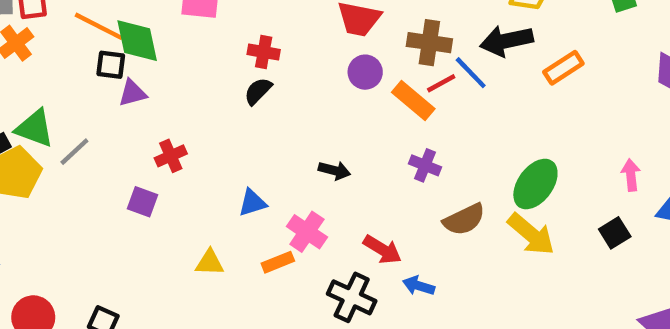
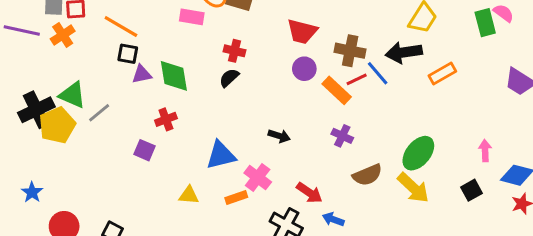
green diamond: (137, 41) -> (174, 76), moved
blue triangle: (252, 203) -> (221, 155), size x1.5

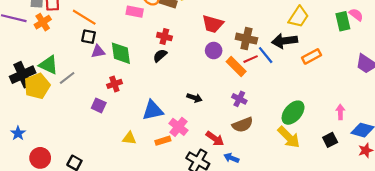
brown semicircle: (367, 175) -> (243, 125), moved

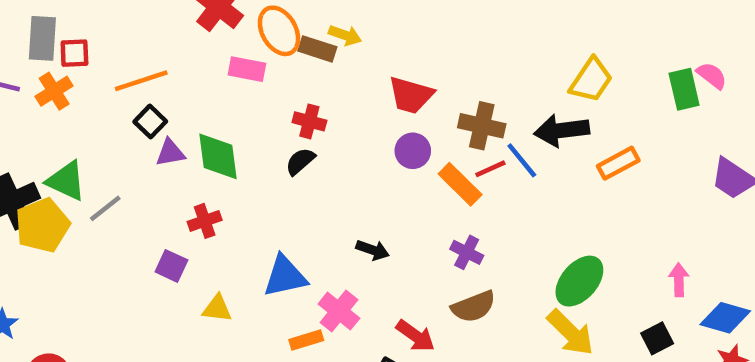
orange line: (84, 17) -> (141, 81), turned -50
black square: (89, 37) -> (150, 122), turned 32
yellow triangle: (129, 138) -> (217, 308), moved

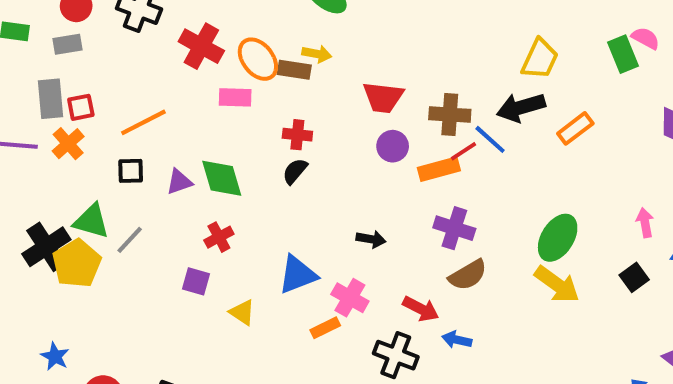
black square: (150, 122) -> (131, 171), moved, turned -36
orange rectangle: (460, 184) -> (439, 169), turned -51
purple cross: (467, 252) -> (454, 228), size x1.4
yellow triangle: (217, 308) -> (242, 312), turned 36

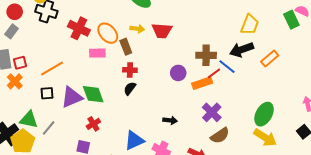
gray rectangle: (67, 44) -> (11, 31), turned -40
brown rectangle: (294, 70) -> (126, 47), moved, turned 63
red trapezoid: (383, 97) -> (162, 31), moved
purple triangle: (179, 182) -> (72, 97), size x1.6
purple cross: (454, 228) -> (212, 112), turned 30

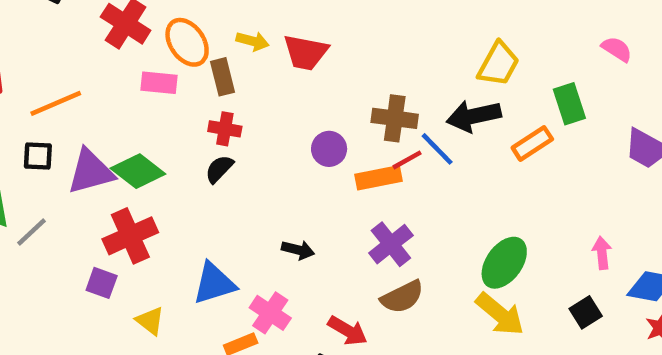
green rectangle: (291, 20) -> (569, 104), moved
green diamond: (93, 94) -> (138, 171), turned -40
red cross: (93, 124) -> (130, 236), size x1.6

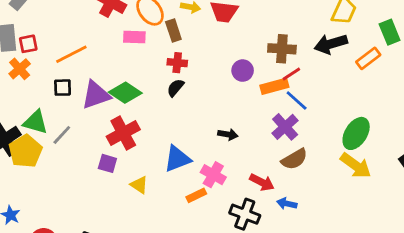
blue line: (437, 149) -> (297, 101), moved

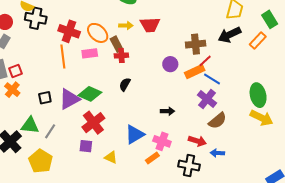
orange line: (71, 54) -> (63, 57), moved, turned -60
red cross: (177, 63) -> (121, 56), moved
green ellipse: (356, 133) -> (258, 95), turned -35
yellow pentagon: (25, 151) -> (41, 161), moved

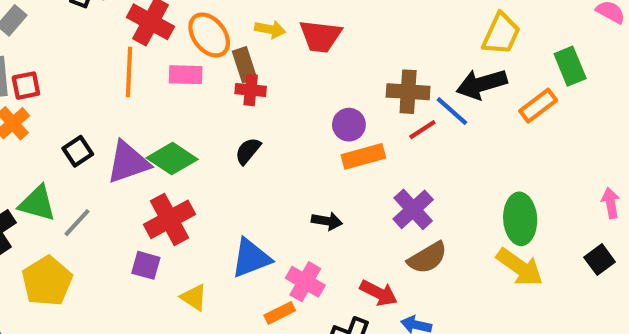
orange rectangle: (195, 72) -> (363, 156), moved
blue line: (212, 79) -> (452, 111), moved
black square: (45, 98) -> (78, 151), turned -32

